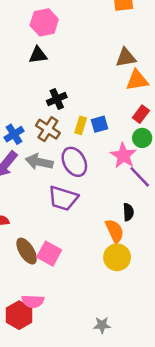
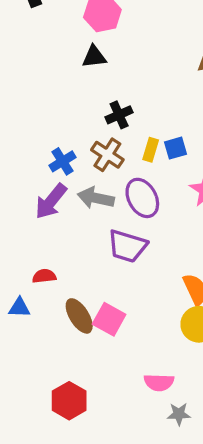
pink semicircle: (33, 301) -> (159, 382), moved

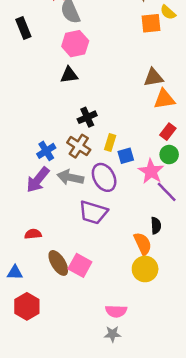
blue square: (176, 148) -> (126, 156), moved
blue triangle: (19, 308) -> (15, 273), moved
red hexagon: (69, 401) -> (27, 306), moved
gray star: (179, 414) -> (112, 334), moved

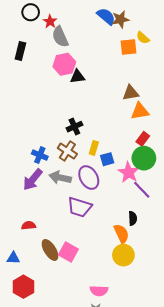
black rectangle: (23, 28) -> (20, 51), turned 36
black triangle: (69, 75) -> (78, 77), moved
blue cross: (46, 151) -> (40, 155), turned -35
green circle: (169, 155) -> (144, 158), size x1.5

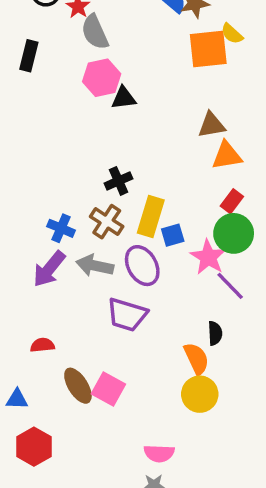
orange square: (129, 47) -> (208, 49), size x1.4
yellow rectangle: (94, 148) -> (151, 216), size x1.6

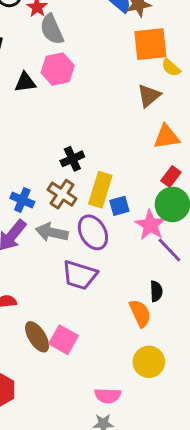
yellow semicircle: (232, 34) -> (171, 68), moved
black triangle: (124, 98) -> (25, 82), moved
brown triangle: (212, 125) -> (149, 96), moved, turned -30
yellow circle: (200, 394) -> (149, 362), moved

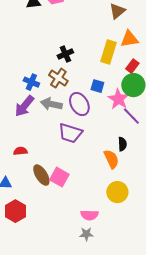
yellow rectangle: (100, 190) -> (108, 52), moved
blue square: (119, 206) -> (97, 86), turned 32

